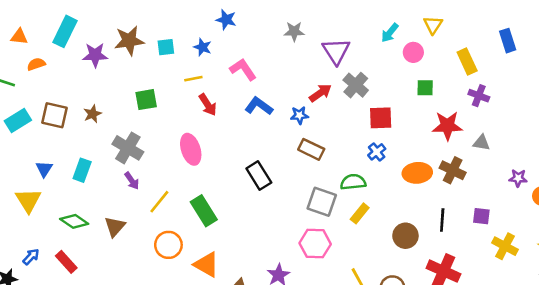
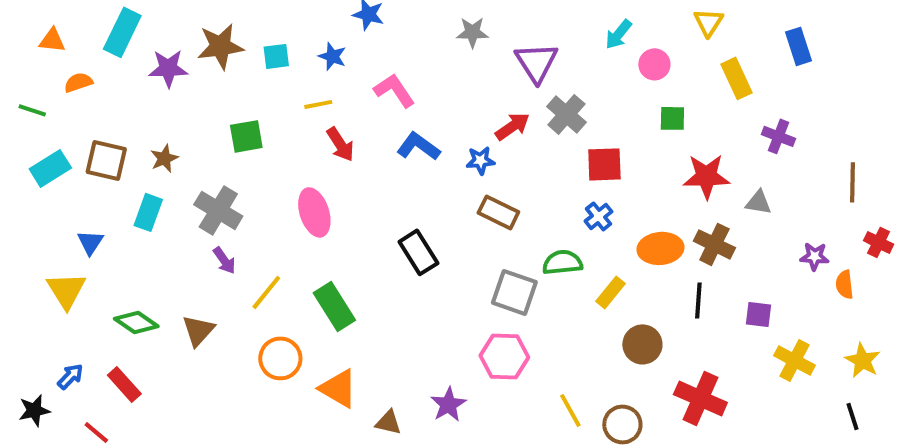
yellow triangle: (433, 25) -> (708, 22), moved
purple cross: (479, 96) -> (778, 136), moved
cyan rectangle: (82, 170) -> (148, 212), moved
yellow rectangle: (360, 213) -> (610, 292), moved
black line: (442, 220) -> (698, 300), moved

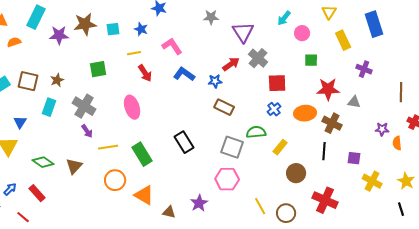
blue rectangle: (799, 46) -> (374, 24), size x1.4
orange ellipse: (660, 248) -> (305, 113), moved
black rectangle: (418, 252) -> (184, 142), moved
yellow line: (266, 292) -> (108, 147), turned 42

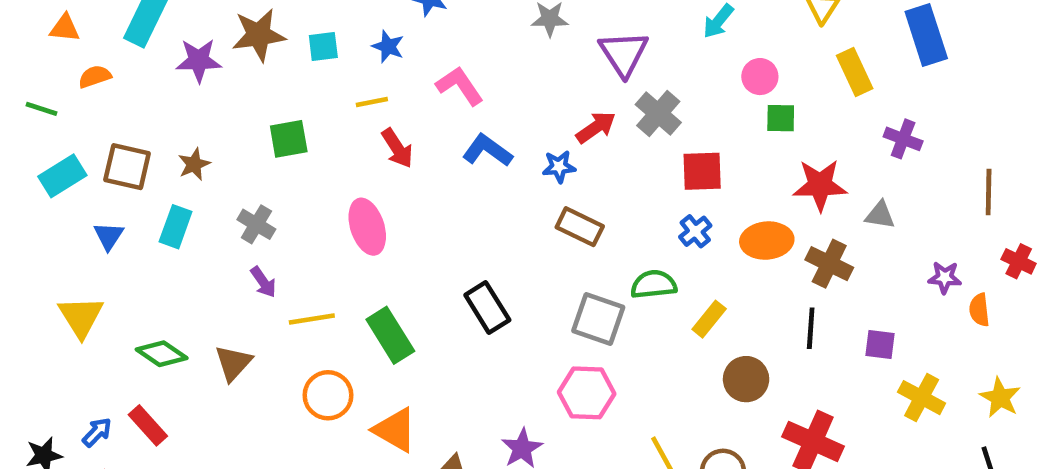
pink circle: (302, 33) -> (760, 77), moved
gray cross: (84, 106) -> (256, 224), size x0.7
blue triangle: (20, 122) -> (109, 236), moved
blue arrow: (10, 189) -> (97, 432), moved

